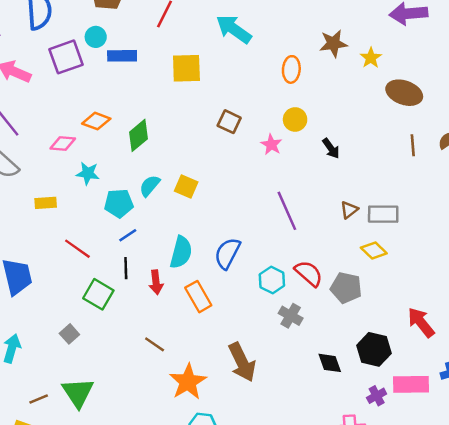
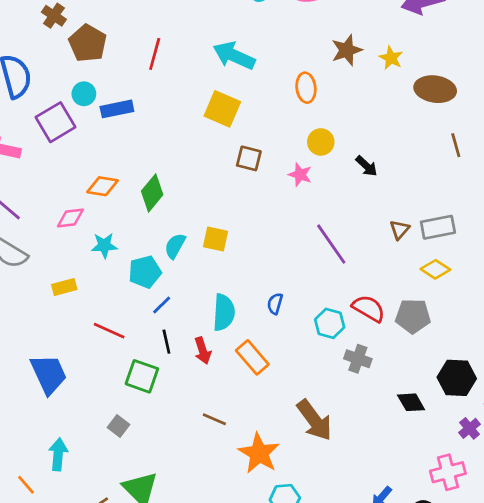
yellow square: (186, 68) -> (222, 109), moved, turned 36
blue semicircle: (227, 253) -> (275, 304), size x0.6

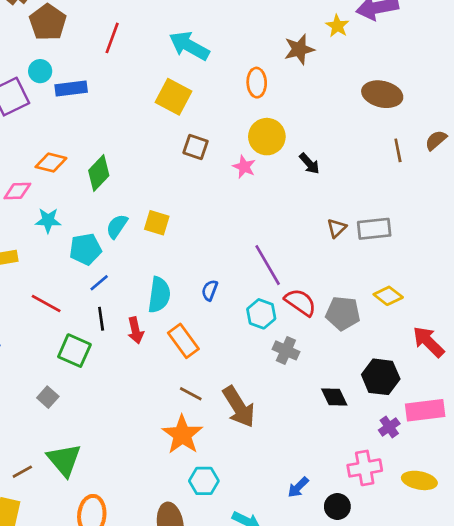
yellow star: (391, 58) -> (337, 26), moved
yellow circle: (321, 142) -> (267, 137), size x1.4
purple line: (331, 244) -> (268, 265), moved
yellow diamond: (435, 269) -> (388, 296), moved
brown line: (214, 419) -> (191, 394), moved

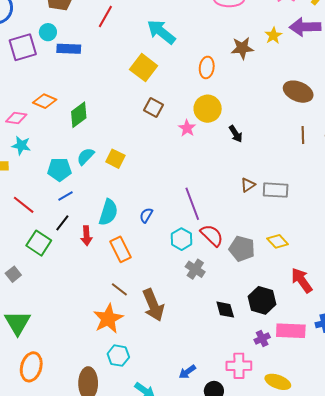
cyan star: (48, 220) -> (21, 145), moved
black line: (101, 319) -> (62, 223), turned 36

